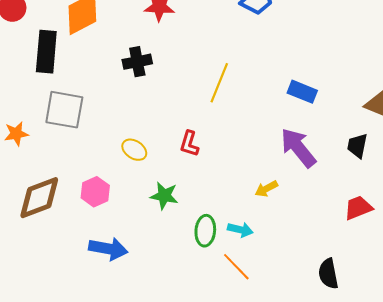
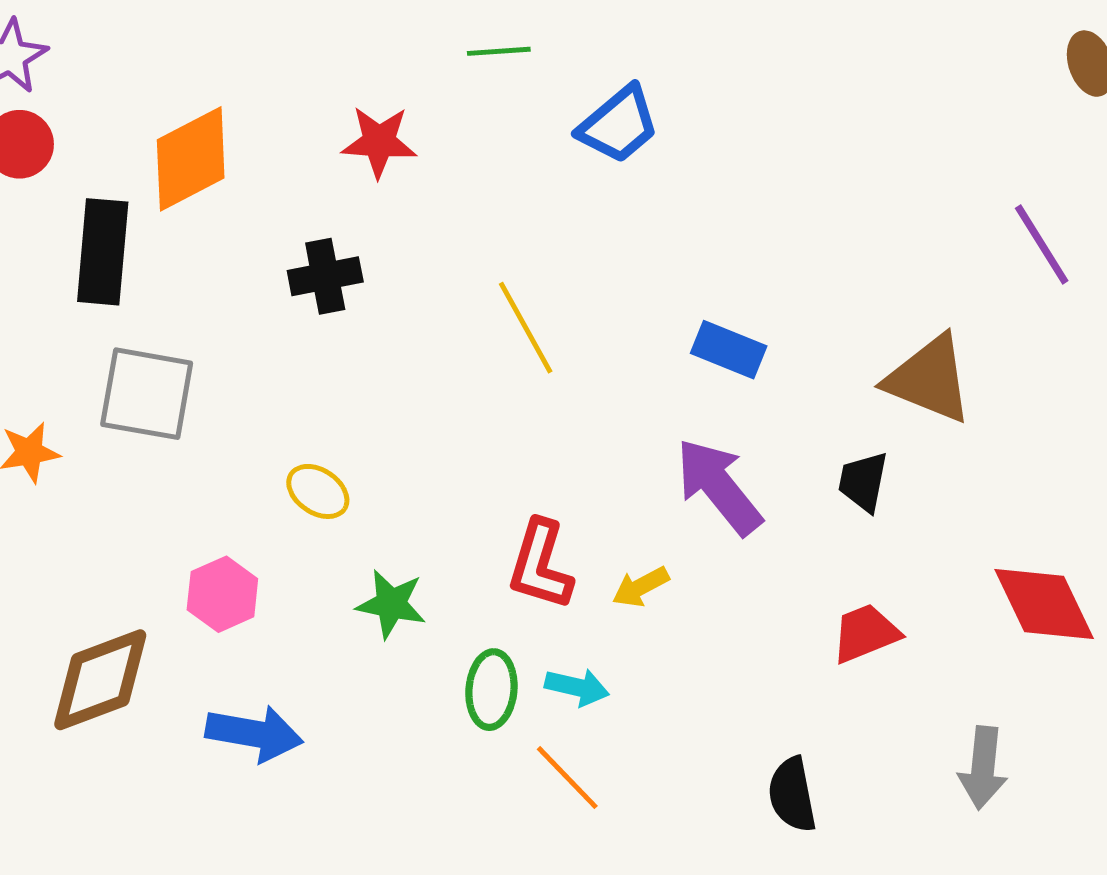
yellow line: (219, 83) -> (526, 328), turned -51
red L-shape: (189, 144) -> (540, 565), moved, size x1.4
brown diamond: (39, 198) -> (100, 680), moved

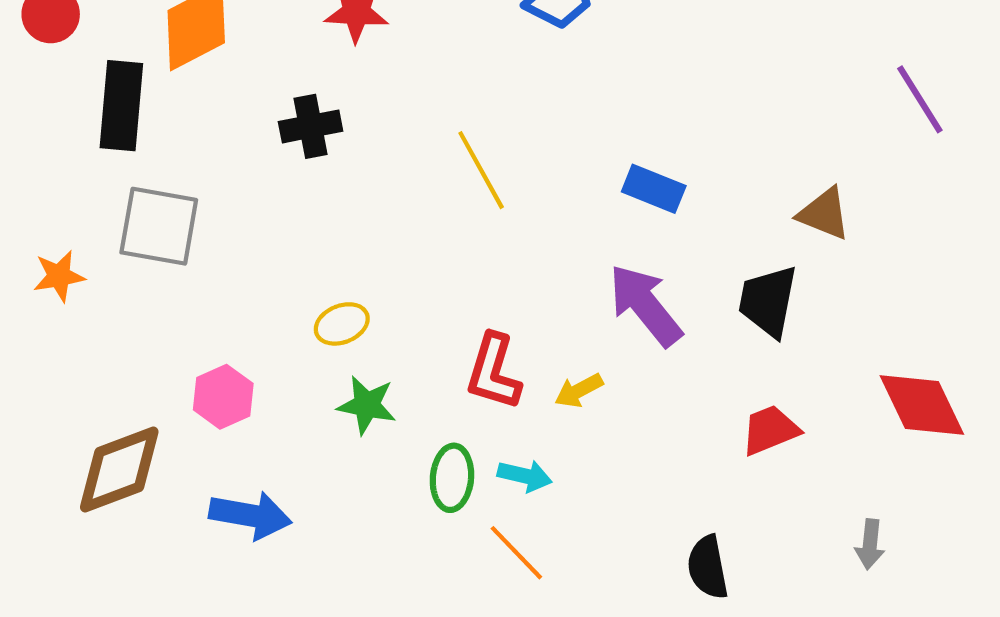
brown triangle: (929, 379) -> (824, 214), size x0.7
black trapezoid: (863, 482) -> (768, 301), size x1.4
yellow ellipse: (318, 491) -> (342, 324), moved, turned -56
gray arrow: (983, 768) -> (870, 544), size x0.7

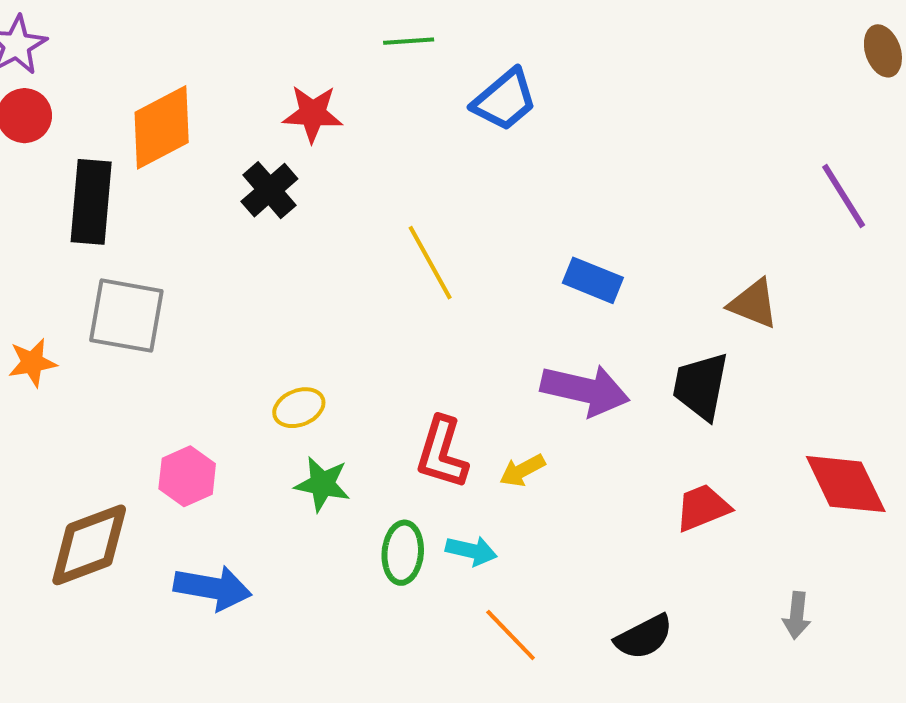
black cross: (311, 126) -> (269, 190), moved, turned -30
purple arrow: (645, 305) -> (585, 390), turned 142
orange line: (516, 553) -> (511, 635), moved
black semicircle: (708, 567) -> (644, 637), turned -106

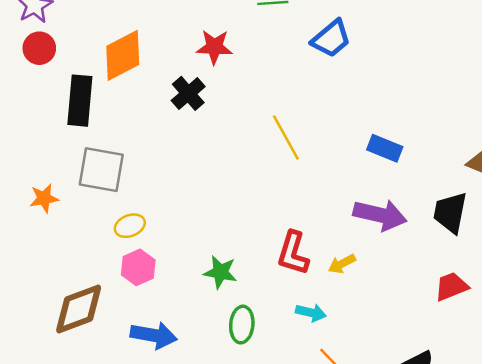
yellow ellipse: (299, 408) -> (130, 226), moved
green ellipse: (403, 553) -> (242, 325), moved

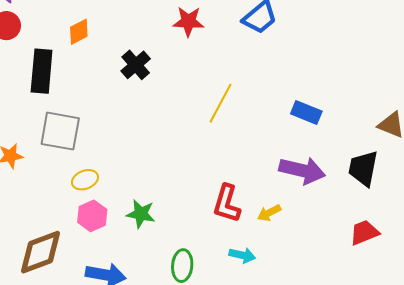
red star: (214, 47) -> (188, 21), moved
orange diamond: (123, 55) -> (79, 32), size x0.6
yellow line: (286, 138) -> (220, 103), turned 57
green star: (220, 272) -> (141, 214), moved

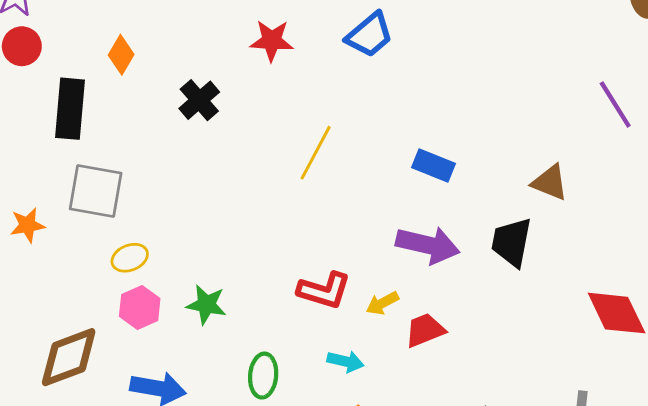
orange diamond: (79, 32) -> (121, 55), turned -32
red L-shape: (227, 204) -> (324, 290), turned -90
red trapezoid: (364, 232) -> (425, 330), moved

